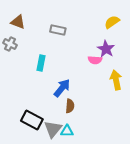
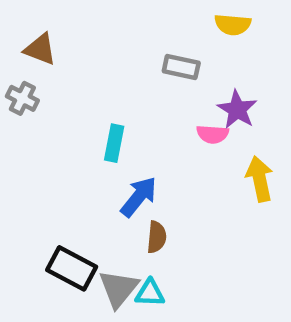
yellow semicircle: (112, 22) -> (233, 25), moved, turned -140
gray rectangle: (58, 30) -> (181, 67), moved
cyan rectangle: (41, 63) -> (114, 143), moved

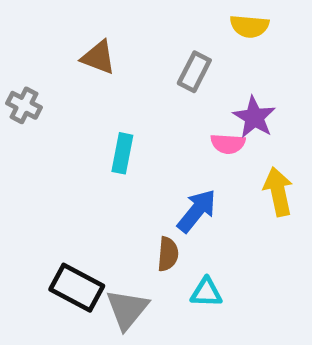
brown triangle: (40, 49) -> (98, 57), moved
gray rectangle: (181, 67) -> (194, 72), turned -75
blue arrow: (139, 197) -> (197, 211), moved
cyan triangle: (150, 293) -> (206, 292), moved

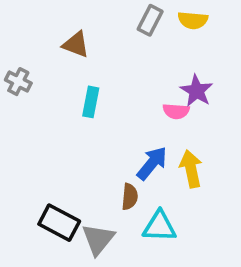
gray rectangle: (194, 72) -> (150, 20), moved
cyan rectangle: (122, 153) -> (91, 102), moved
yellow arrow: (278, 192) -> (191, 169), moved
cyan triangle: (206, 292) -> (159, 226), size x1.4

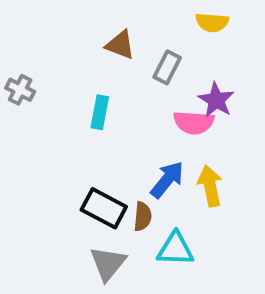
gray rectangle: (150, 20) -> (167, 67), moved
brown triangle: (76, 44) -> (120, 45), moved
pink semicircle: (176, 111) -> (194, 122), size x1.4
black rectangle: (59, 223) -> (104, 208), moved

